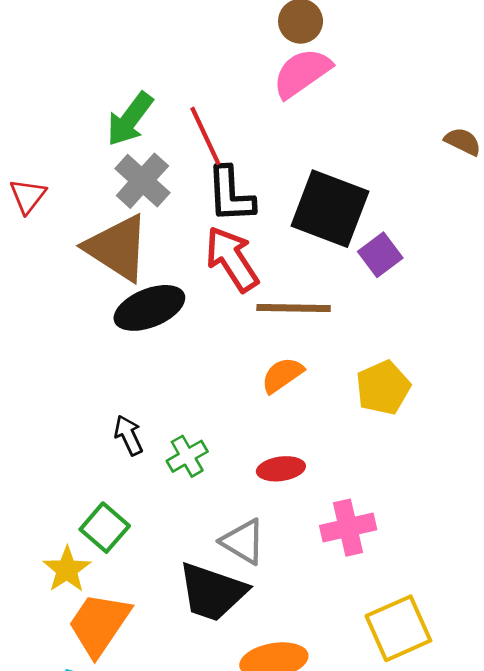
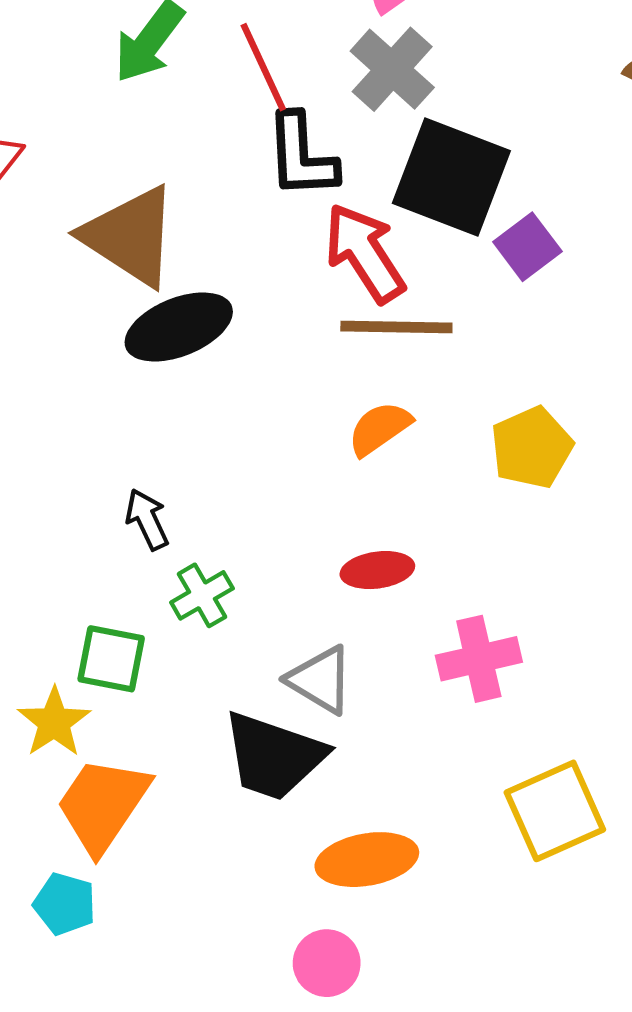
gray cross: (142, 181) -> (392, 69), moved
red arrow: (232, 259) -> (365, 253), moved
green cross: (187, 456) -> (202, 595), moved
green square: (105, 528) -> (111, 659), turned -30

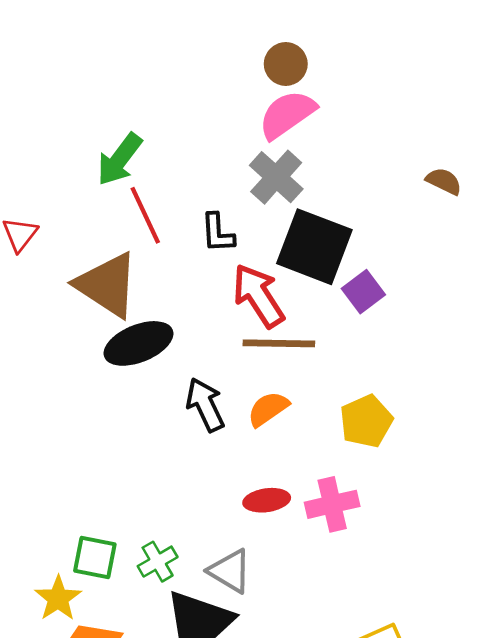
red line: (263, 67) -> (145, 215), moved
black L-shape: (301, 156) -> (218, 233), size x0.7
black arrow: (147, 519) -> (205, 405), moved, size x1.4
green cross: (202, 595) -> (158, 562), moved
pink cross: (479, 659) -> (332, 504), moved

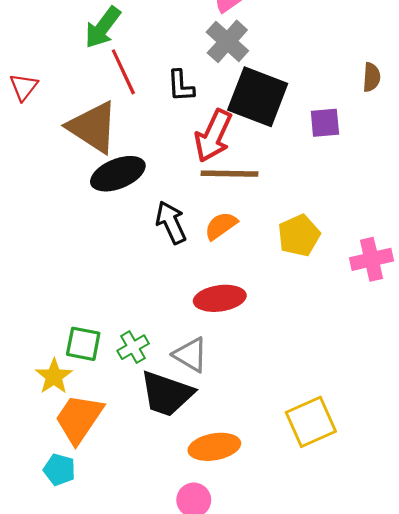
brown semicircle: (444, 181) -> (372, 77), moved, turned 68
purple square: (363, 292) -> (325, 123), moved, turned 32
red arrow: (258, 296) -> (213, 136), turned -122
red ellipse: (267, 500) -> (220, 298), size x1.4
pink cross: (332, 504) -> (372, 259), moved

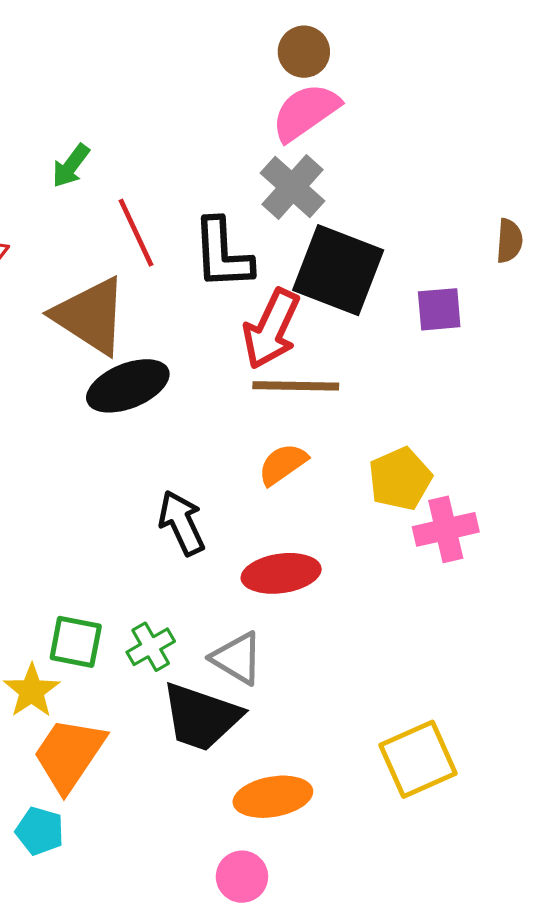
green arrow: (103, 27) -> (71, 166), moved, size x0.7
black L-shape: (181, 86) -> (222, 254), size x1.5
black arrow: (171, 222) -> (182, 523), moved
pink cross: (372, 259) -> (446, 529), moved

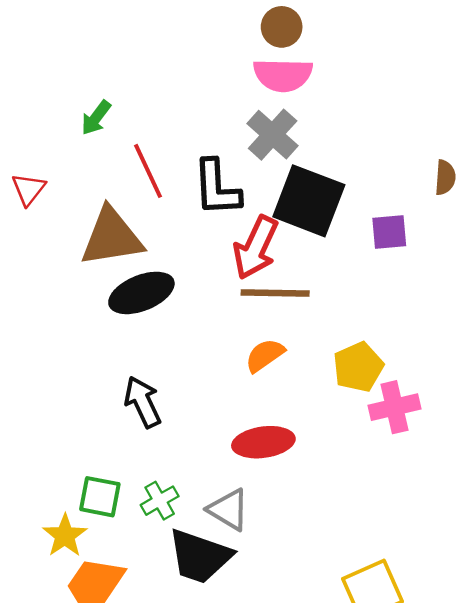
pink semicircle: (306, 112) -> (283, 75), turned -144
brown triangle: (90, 316) -> (112, 237), turned -42
black arrow: (182, 523) -> (143, 402), moved

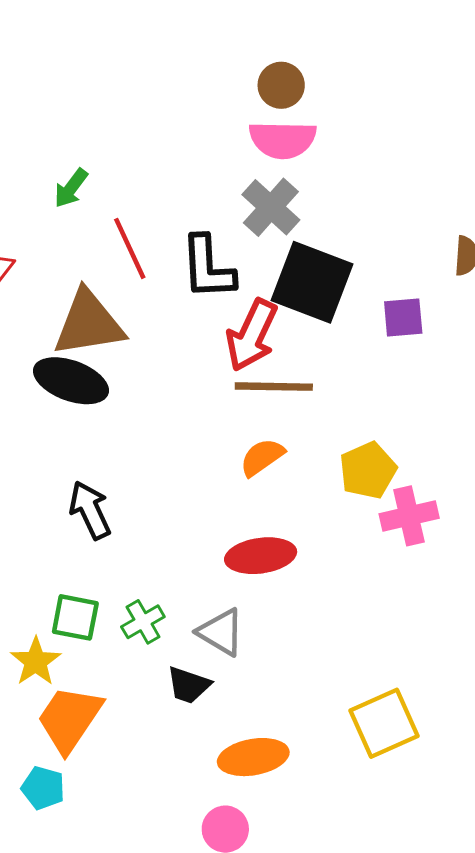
black ellipse: (141, 293) -> (71, 381), moved, turned 42
black arrow: (143, 402) -> (90, 510), moved
black trapezoid: (200, 556) -> (189, 685), size x0.6

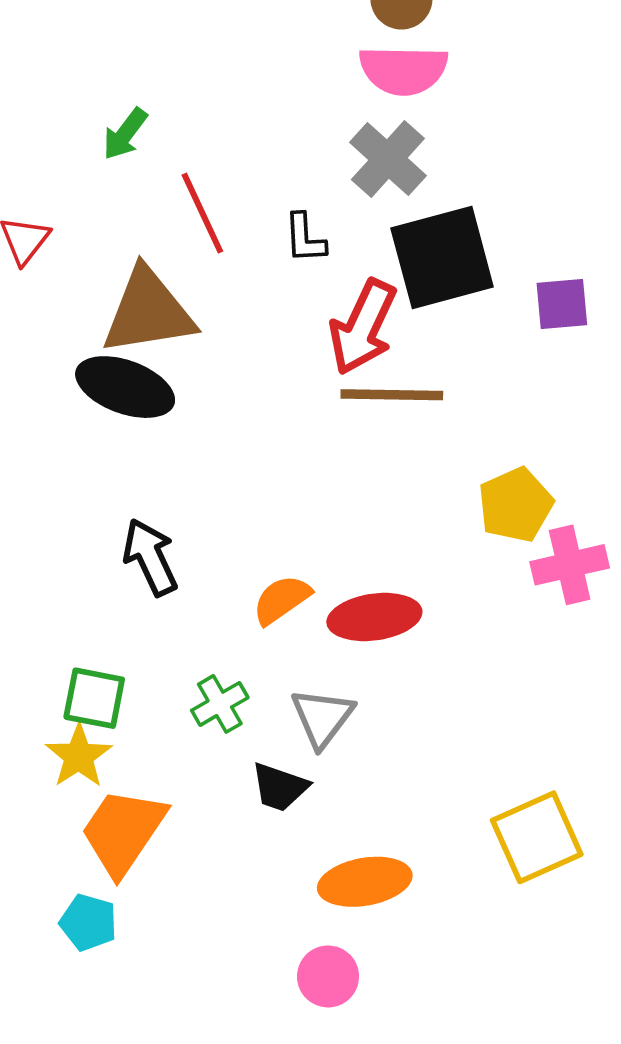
black L-shape: (208, 268) -> (305, 238), size x0.6
black square: (312, 282) -> (442, 258), turned -36
orange semicircle: (262, 457) -> (282, 600), moved
green square: (75, 617) -> (94, 698), moved
gray triangle: (221, 632) -> (322, 718), turned 36

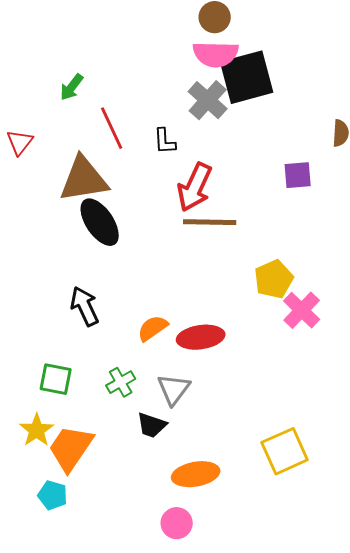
black square: (442, 258) -> (247, 77), moved
black ellipse: (125, 387) -> (100, 222), moved, turned 36
pink cross: (570, 565) -> (302, 310), turned -33
yellow star: (79, 756) -> (37, 430), moved

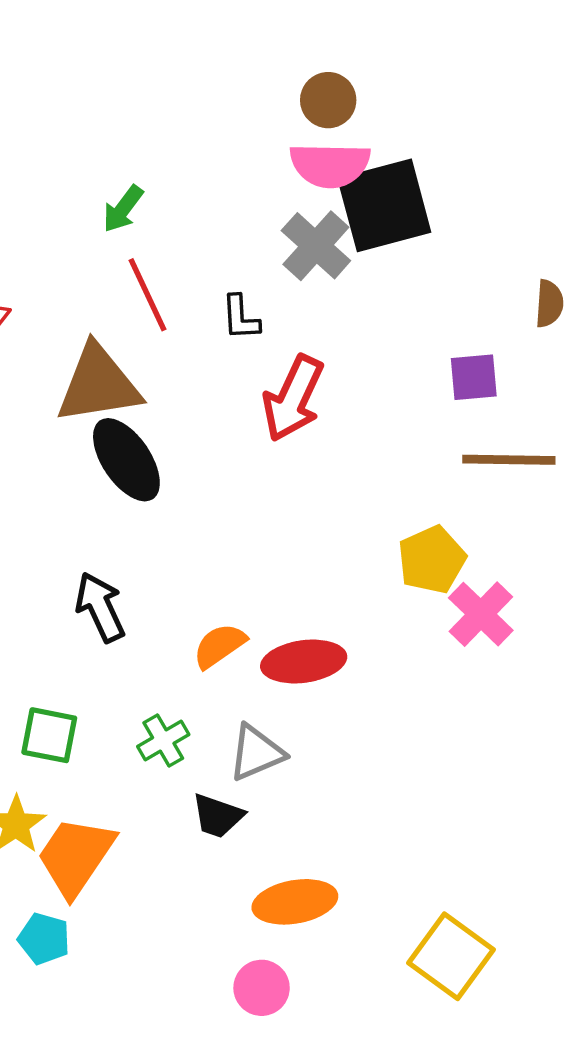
green arrow: (72, 87) -> (123, 209), moved
brown line: (210, 222) -> (509, 460), moved
gray triangle: (174, 389) -> (256, 753), turned 30
yellow square: (285, 451) -> (451, 956), moved, turned -30

